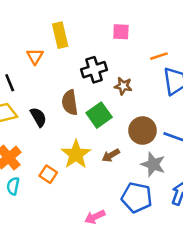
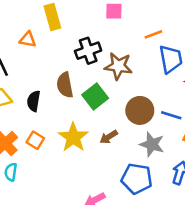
orange triangle: (35, 56) -> (28, 40), turned -48
brown star: (123, 86) -> (118, 66), size x1.5
black semicircle: (38, 117) -> (34, 101), turned -138
orange square: (48, 174) -> (35, 140), moved

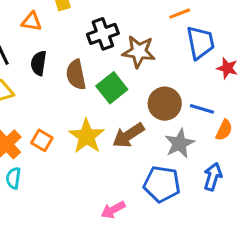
black semicircle: (34, 101) -> (39, 63), moved
brown arrow: (109, 137) -> (128, 135), size x1.5
gray star: (152, 144) -> (180, 143), turned 30

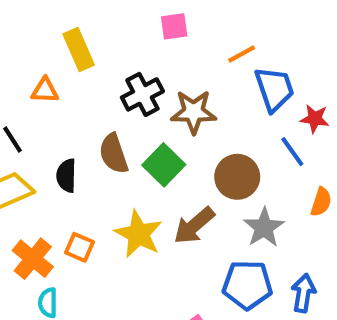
black semicircle: (39, 63) -> (66, 176), moved
blue line: (202, 109) -> (292, 152), moved, turned 45
blue arrow: (213, 177) -> (303, 293), moved

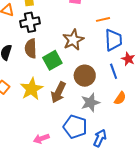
black cross: (142, 94) -> (30, 22), moved
brown star: (194, 112) -> (73, 40), turned 30
brown arrow: (194, 226) -> (58, 92), turned -40

